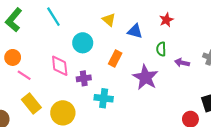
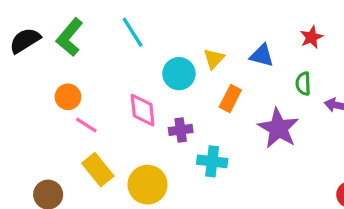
yellow triangle: (109, 20) -> (214, 59), moved, turned 32

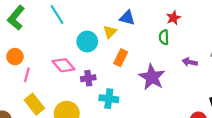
blue triangle: (262, 55) -> (127, 18), moved
green semicircle: (303, 84) -> (164, 37), moved
pink diamond: (143, 110) -> (64, 65), turned -35
pink line: (86, 125) -> (27, 75), turned 72

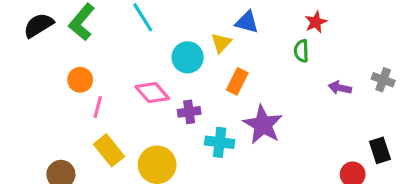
purple star: (152, 77) -> (263, 125), moved

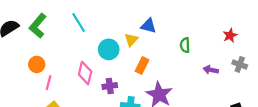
red star: (316, 22) -> (230, 35), moved
pink diamond: (152, 93) -> (85, 73), turned 55

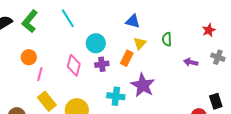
yellow triangle: (131, 40) -> (140, 43), moved
purple cross: (110, 86) -> (102, 64), moved

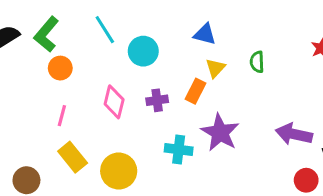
cyan circle: (96, 43) -> (143, 51), moved
orange circle: (29, 57) -> (60, 68), moved
purple arrow: (191, 62) -> (294, 134), moved, size x1.6

